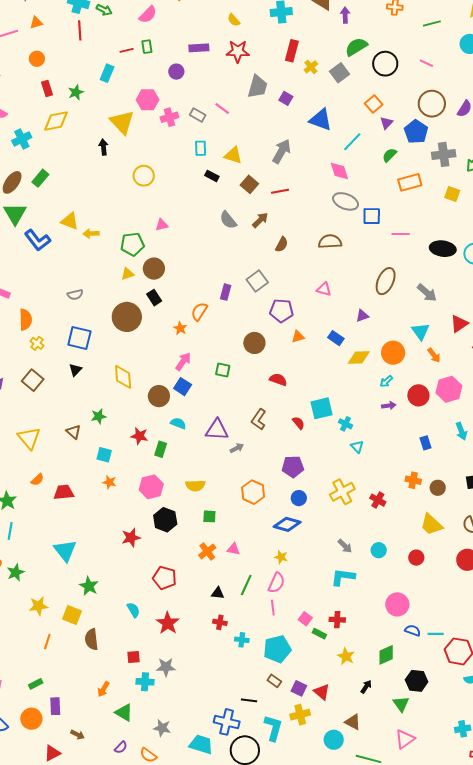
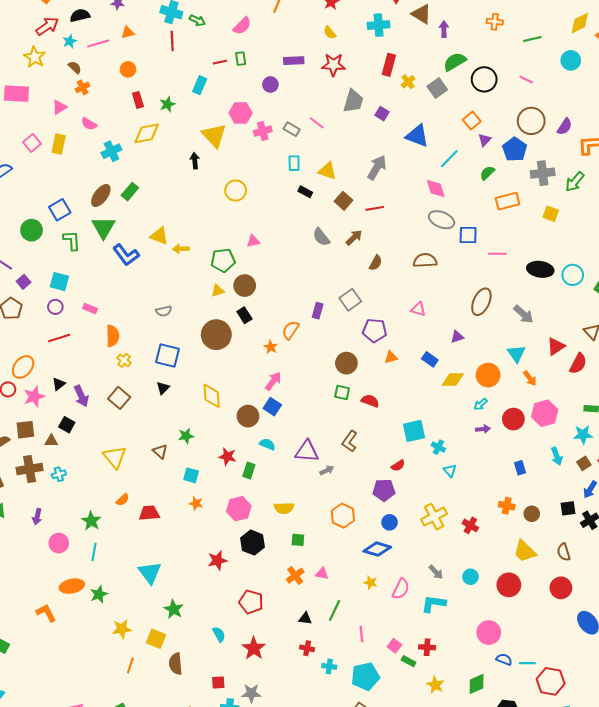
green square: (223, 370) -> (342, 393), moved
red semicircle: (299, 423) -> (398, 466), moved, turned 96
red circle: (416, 558) -> (509, 585), size x1.5
pink semicircle: (276, 583) -> (401, 589), moved

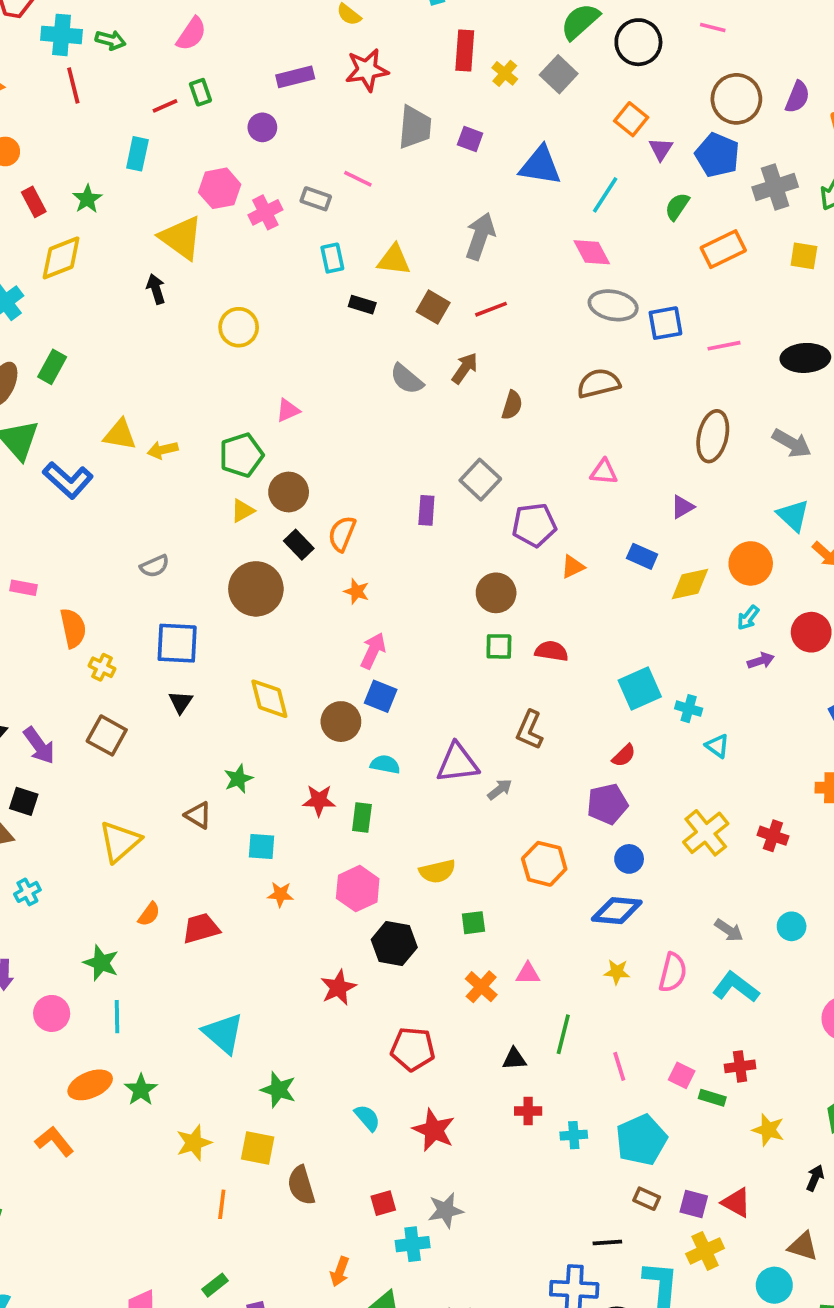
orange semicircle: (290, 330) -> (342, 534), moved
yellow triangle: (115, 457) -> (120, 842), turned 40
cyan L-shape: (434, 604) -> (736, 987), turned 40

